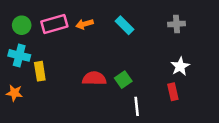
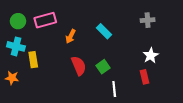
orange arrow: (85, 24) -> (71, 36), moved, turned -48
cyan rectangle: (124, 25) -> (104, 31), moved
red semicircle: (94, 78) -> (79, 66), turned 66

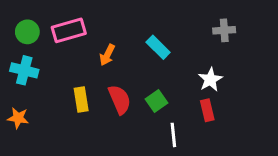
white star: (151, 56) -> (210, 80), moved
yellow rectangle: (33, 60) -> (81, 100), moved
red rectangle: (145, 77) -> (207, 110), moved

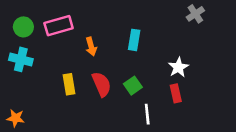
gray cross: (224, 30) -> (195, 14), moved, turned -30
cyan rectangle: (158, 47) -> (134, 40), turned 54
orange arrow: (107, 55) -> (91, 46), turned -42
orange star: (18, 118) -> (16, 118), moved

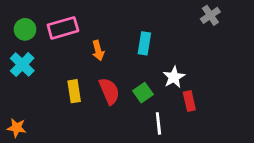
cyan cross: (21, 59) -> (22, 64), turned 30
white star: (178, 67) -> (174, 77), moved

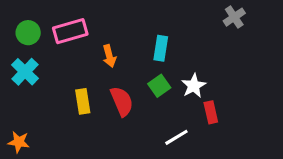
green square: (143, 93) -> (159, 86), moved
white line: (158, 123) -> (176, 137), turned 65

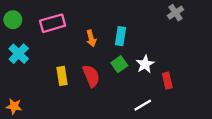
green circle: (28, 33) -> (13, 20), moved
orange arrow: (109, 56) -> (91, 38), moved
red rectangle: (211, 112) -> (167, 81), moved
white line: (176, 137) -> (143, 105), moved

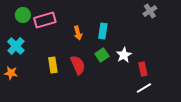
green circle: (13, 20) -> (23, 15), moved
white line: (143, 105) -> (144, 88), moved
orange star: (14, 106) -> (11, 73), moved

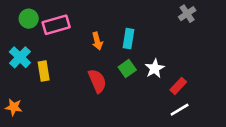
yellow rectangle: (53, 65) -> (44, 71), moved
red rectangle: (143, 69) -> (178, 86), turned 56
orange star: (11, 73) -> (14, 107), moved

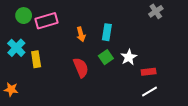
red rectangle: (178, 86) -> (149, 72), turned 40

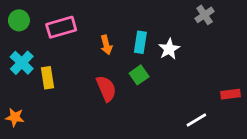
green circle: (24, 16) -> (19, 20), moved
white star: (129, 57) -> (169, 49), moved
red rectangle: (149, 72) -> (230, 94), moved

